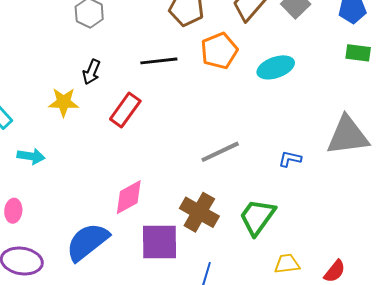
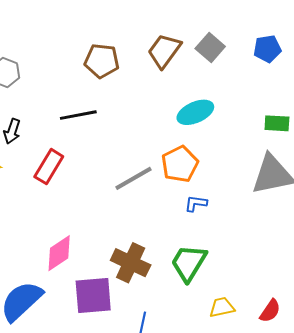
orange pentagon: (219, 51) -> (180, 164), moved
green rectangle: (358, 53) -> (277, 123), moved
gray line: (220, 152) -> (134, 178), moved
blue L-shape: (290, 159) -> (196, 203), moved

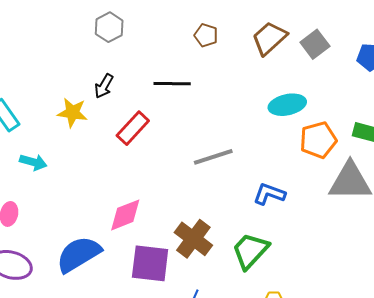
brown pentagon: (102, 61) -> (206, 35), size x0.7
orange pentagon: (180, 164) -> (318, 140), moved
blue L-shape: (196, 203) -> (269, 194), size x1.4

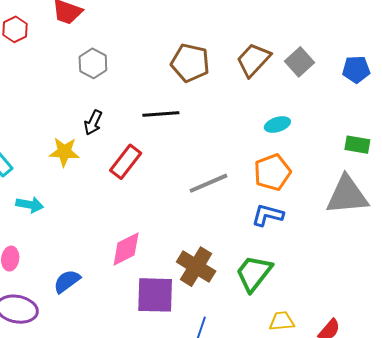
brown pentagon: (206, 35) -> (190, 63), size x1.6
cyan ellipse: (287, 105) -> (277, 125), size x0.7
orange pentagon: (318, 140) -> (272, 172), moved
blue semicircle: (79, 254) -> (67, 281), moved, size x0.6

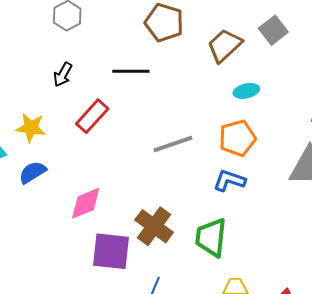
brown trapezoid: (254, 60) -> (225, 45), moved
yellow star: (64, 152) -> (31, 128), moved
green trapezoid: (254, 273) -> (211, 237), turned -36
blue semicircle: (67, 281) -> (33, 172), moved

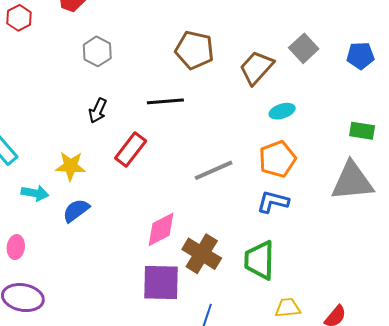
pink diamond: (86, 203) -> (161, 229), moved

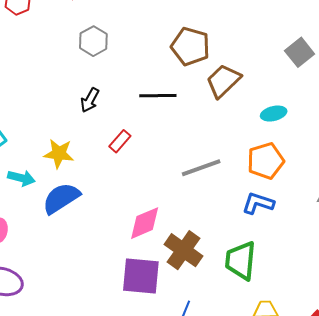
brown trapezoid: (257, 68) -> (223, 81), moved
red rectangle: (131, 149) -> (120, 141), size x0.7
blue semicircle: (76, 210) -> (61, 198), size x1.4

